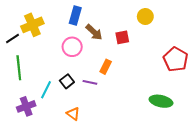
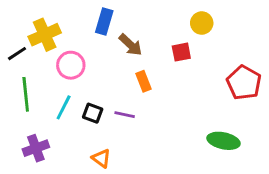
red square: (122, 37) -> (181, 52), moved
pink circle: (72, 47) -> (71, 65), moved
orange rectangle: (106, 67) -> (144, 81), moved, turned -48
black square: (67, 81) -> (93, 113), turned -32
cyan line: (46, 90) -> (64, 107), moved

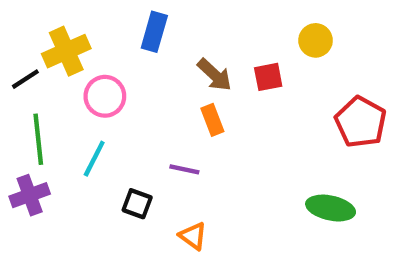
yellow circle: (202, 23) -> (316, 40), moved
brown arrow: (130, 45) -> (214, 75), moved
black square: (93, 113) -> (137, 204), moved
purple cross: (36, 148) -> (30, 195), moved
orange triangle: (101, 158) -> (193, 236), moved

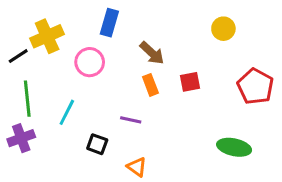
red square: (268, 77) -> (190, 82), moved
pink circle: (105, 96) -> (90, 62), moved

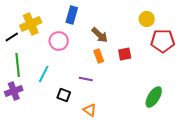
red pentagon: (255, 86) -> (163, 41), moved, turned -30
green ellipse: (234, 147) -> (154, 97), turned -70

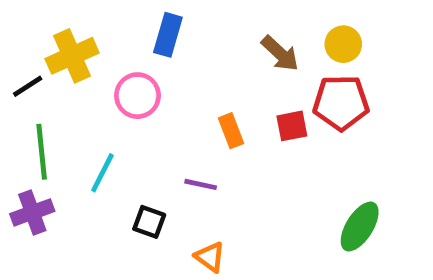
brown arrow: (100, 35) -> (280, 53), moved
red pentagon: (163, 41) -> (341, 103), moved

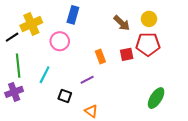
purple line: (201, 184) -> (87, 80), turned -40

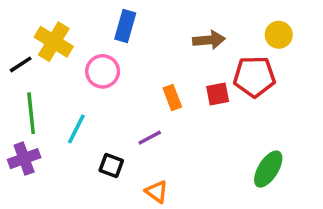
yellow circle: (149, 19) -> (279, 35), moved
brown arrow: (122, 23) -> (209, 40), turned -48
yellow cross: (31, 24) -> (54, 42), turned -35

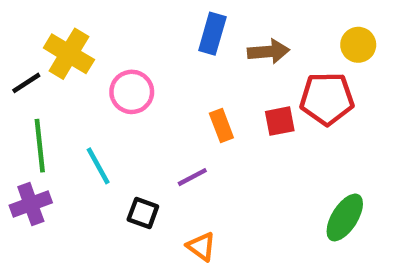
blue rectangle: (125, 26) -> (212, 34), moved
cyan line: (76, 129) -> (98, 166), turned -56

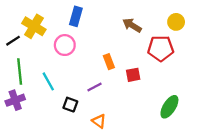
blue rectangle: (212, 34) -> (76, 16), moved
brown arrow: (269, 52) -> (132, 25), turned -144
red square: (280, 121) -> (133, 75), moved

